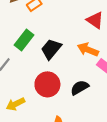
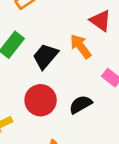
orange arrow: (88, 50) -> (81, 46), moved, turned 30

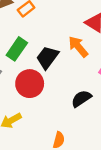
red circle: (41, 100) -> (30, 84), moved

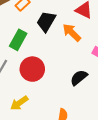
black trapezoid: (47, 57) -> (46, 21), moved

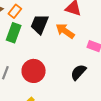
green rectangle: (18, 40) -> (14, 33), moved

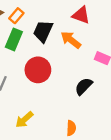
red circle: (34, 71) -> (38, 70), moved

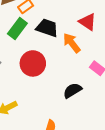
black trapezoid: (43, 31) -> (47, 28), turned 70

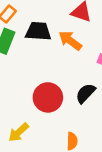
red circle: (33, 63) -> (48, 97), moved

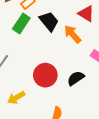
black trapezoid: (38, 31) -> (49, 21), turned 35

